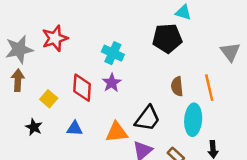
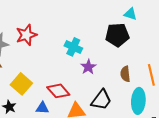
purple star: (112, 83) -> (88, 67), moved
red diamond: (82, 88) -> (58, 91), moved, turned -45
yellow square: (49, 99) -> (21, 84), size x1.5

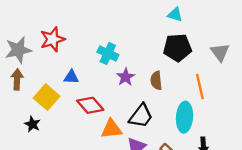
black pentagon: (117, 35) -> (177, 48), moved
brown semicircle: (125, 74) -> (156, 81), moved
blue triangle: (42, 108) -> (71, 77), moved

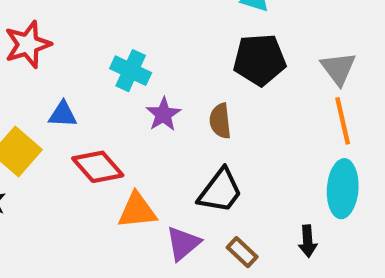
orange line: (200, 86) -> (343, 121), moved
black trapezoid: (141, 116) -> (220, 191), moved
cyan ellipse: (184, 117) -> (343, 189), moved

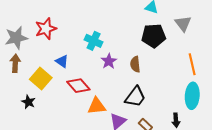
gray triangle: (338, 68) -> (183, 24), moved
blue triangle: (63, 114) -> (62, 61), turned 32

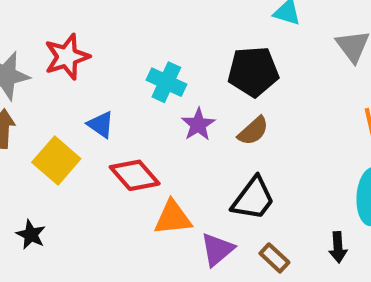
black pentagon: (154, 36) -> (253, 72), moved
brown semicircle: (135, 64) -> (253, 131), turned -126
black star: (28, 102) -> (31, 235), moved

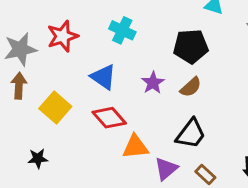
cyan cross: (166, 82) -> (122, 30), moved
blue triangle: (101, 125) -> (103, 77), moved, size x1.4
black star: (31, 235) -> (38, 158), turned -30

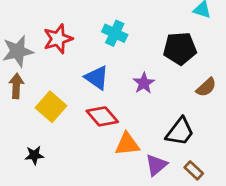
brown semicircle: (191, 87) -> (206, 87), moved

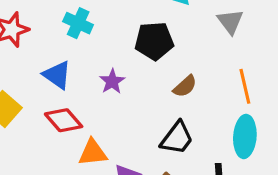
black trapezoid: (180, 132) -> (177, 138), moved

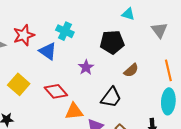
blue triangle: (57, 75) -> (48, 51), moved
black trapezoid: (177, 138) -> (111, 97), moved

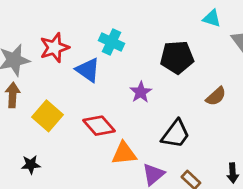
cyan triangle: (128, 14) -> (212, 18), moved
brown semicircle: (131, 70) -> (216, 96), moved

